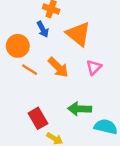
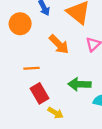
orange line: (30, 70) -> (32, 68), moved, turned -35

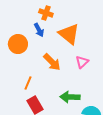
orange line: (32, 68) -> (28, 83), turned -64

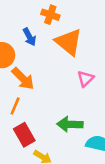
orange cross: (46, 13) -> (50, 15), moved
orange arrow: (52, 62) -> (23, 79), moved

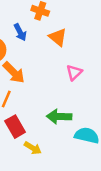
orange triangle: (69, 42) -> (58, 37), size x0.7

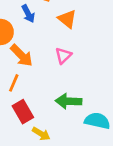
pink triangle: (74, 72) -> (63, 55), moved

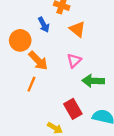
green arrow: (69, 101) -> (93, 81), moved
red rectangle: (23, 112) -> (73, 109), moved

